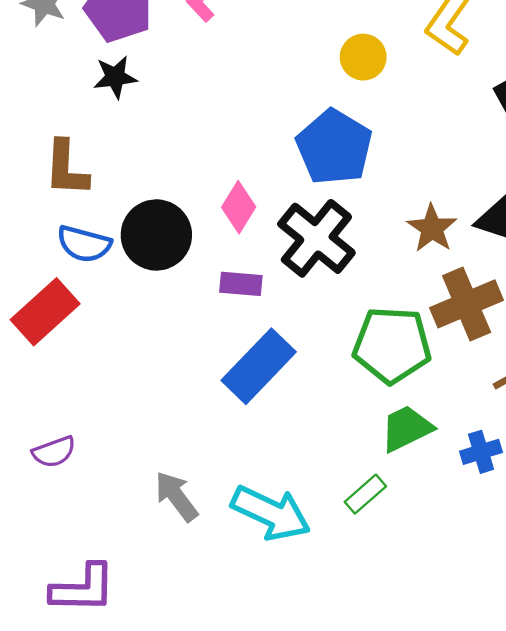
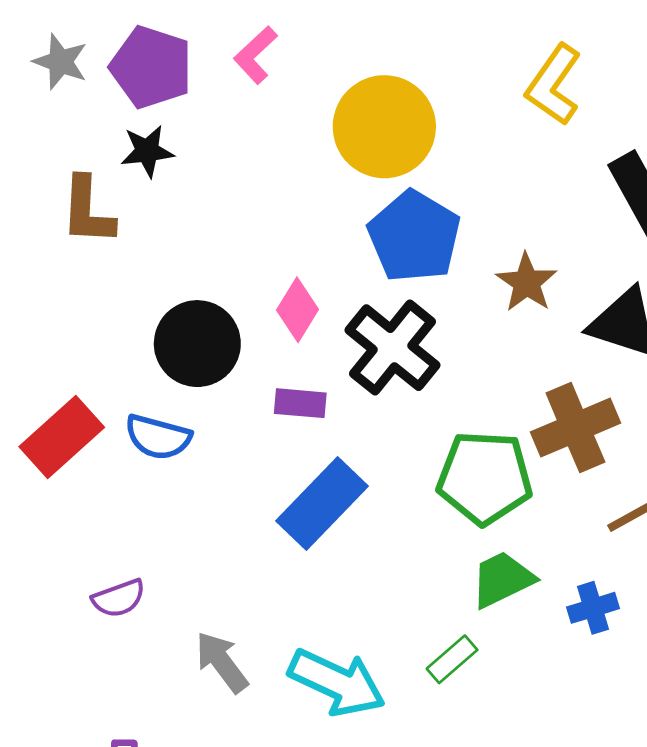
yellow circle: (363, 57) -> (384, 127), moved, size x1.8
brown L-shape: (66, 168) -> (88, 211), moved
brown star: (432, 228) -> (527, 283), moved
blue semicircle: (84, 244) -> (158, 437), moved
purple semicircle: (54, 452) -> (119, 598), moved

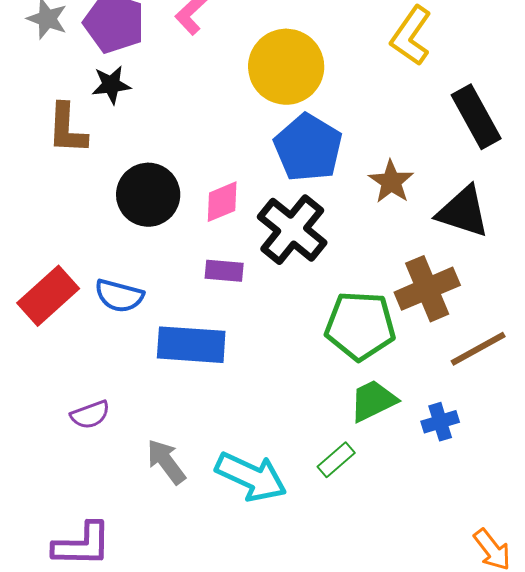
pink diamond: (298, 310) -> (222, 202), turned 36
black circle: (197, 344) -> (148, 195), moved
blue rectangle: (322, 503) -> (191, 345), moved, turned 50

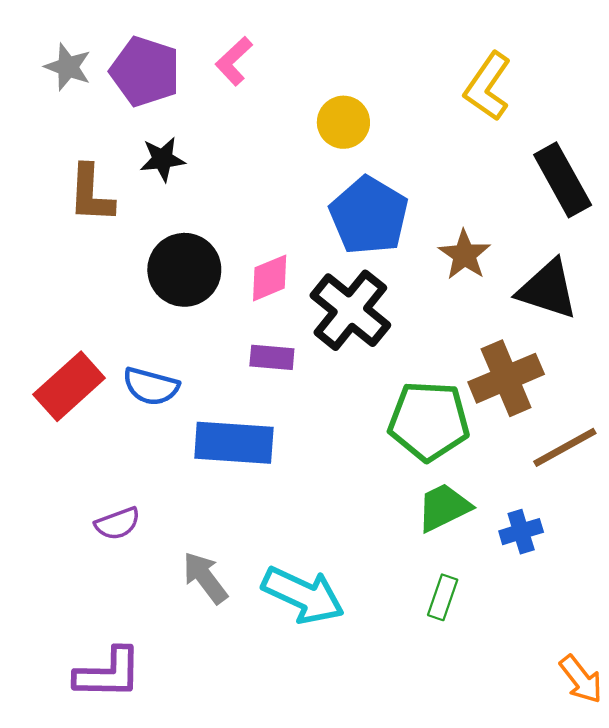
yellow circle: (286, 67) -> (343, 122), size x0.6
black star: (111, 85) -> (162, 159), moved
green rectangle: (336, 460) -> (443, 597), moved, turned -30

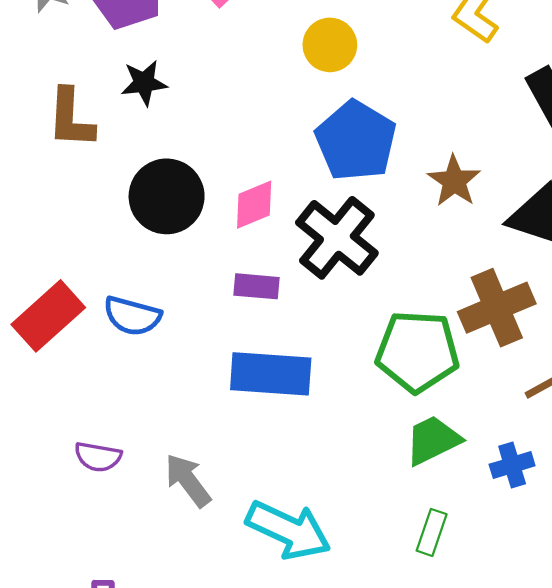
blue rectangle: (234, 443) -> (271, 374), moved
purple semicircle: (117, 524) -> (98, 457), turned 30
gray arrow: (205, 578) -> (188, 480), moved

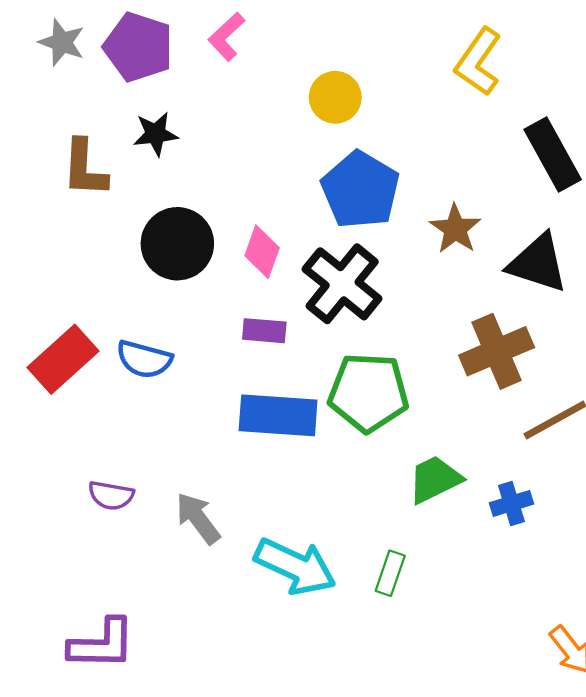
pink diamond: (254, 205) -> (262, 252), turned -48
green pentagon: (417, 351) -> (368, 392), moved
green rectangle: (432, 532) -> (390, 573), moved

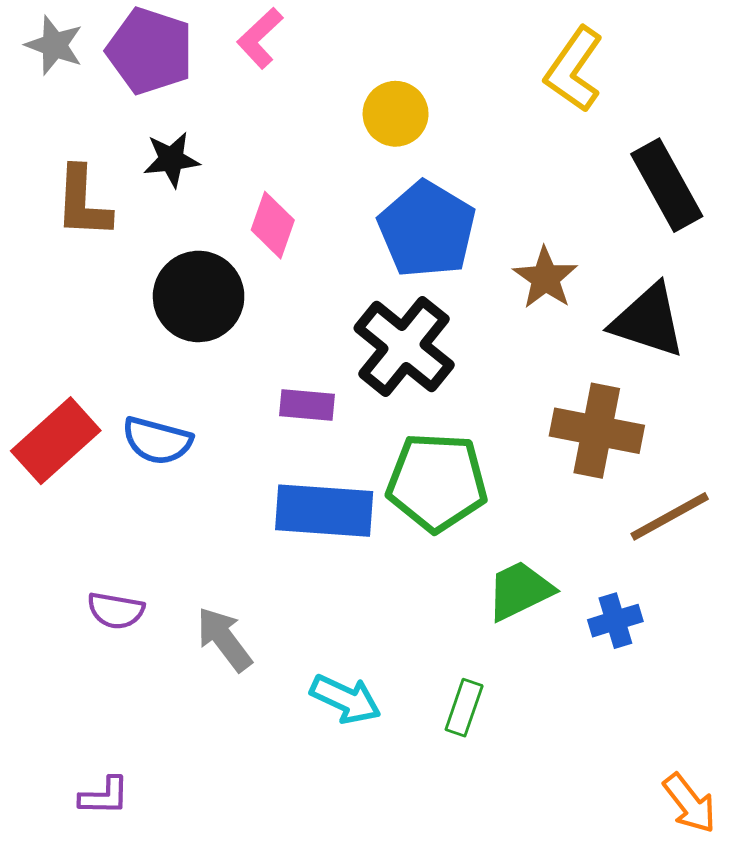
pink diamond: (262, 252) -> (273, 225), moved
brown cross: (497, 351) -> (597, 431), turned 34
cyan arrow: (295, 566) -> (346, 699), size x0.7
purple L-shape: (102, 644) -> (104, 796), size x0.6

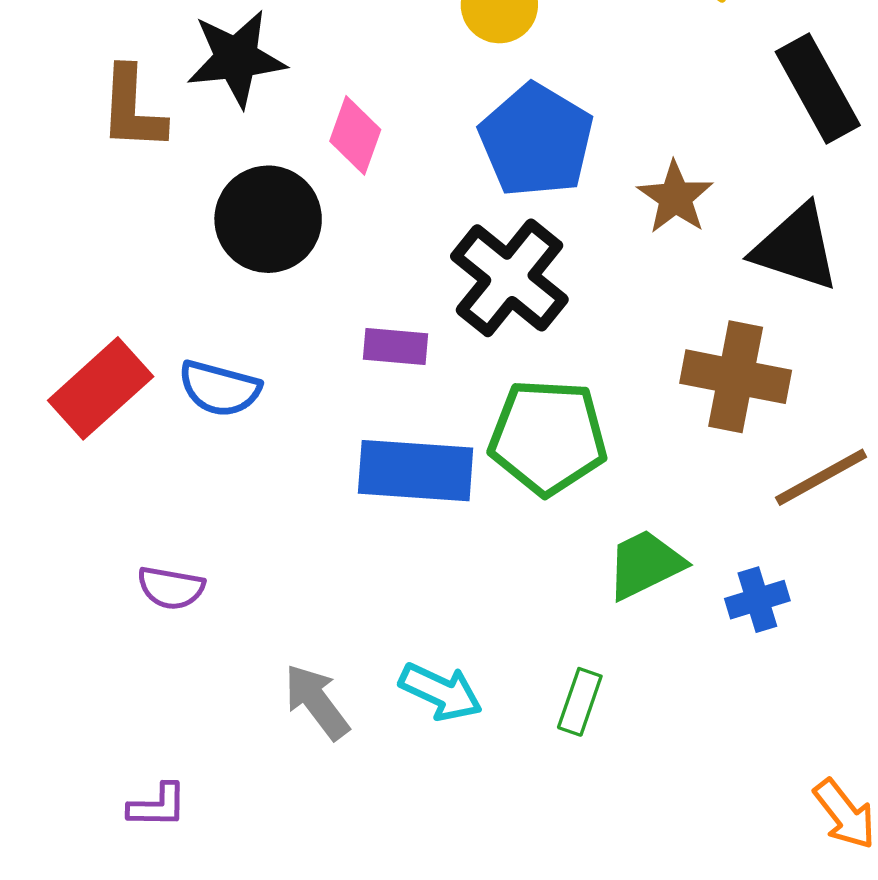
black star: (171, 159) -> (236, 58), size x1.5
gray arrow: (224, 639) -> (317, 702), moved

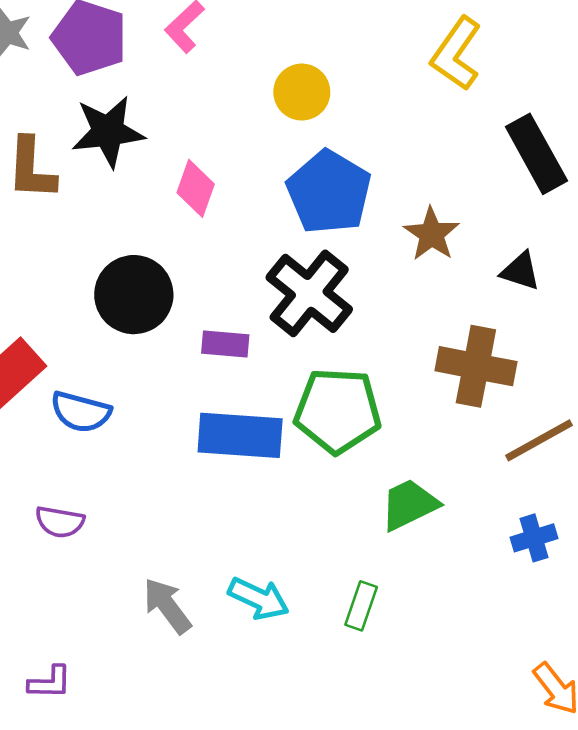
black circle: (268, 219) -> (134, 295), moved
black triangle: (796, 248) -> (520, 271), size x0.6
blue semicircle: (220, 388) -> (81, 412), moved
blue cross: (757, 600) -> (534, 538), moved

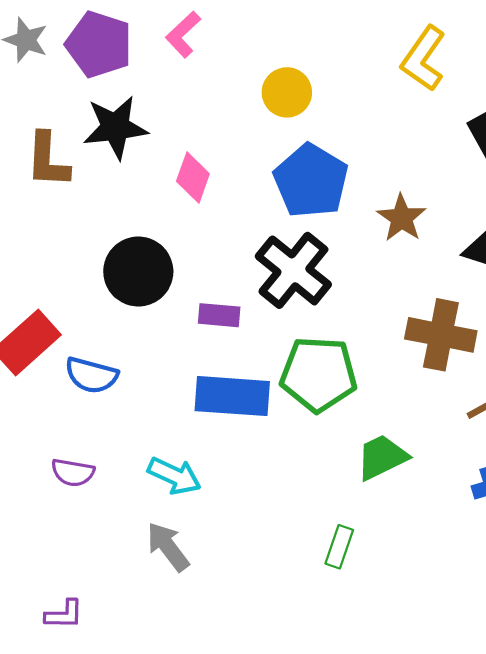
cyan arrow: (259, 598) -> (174, 476), moved

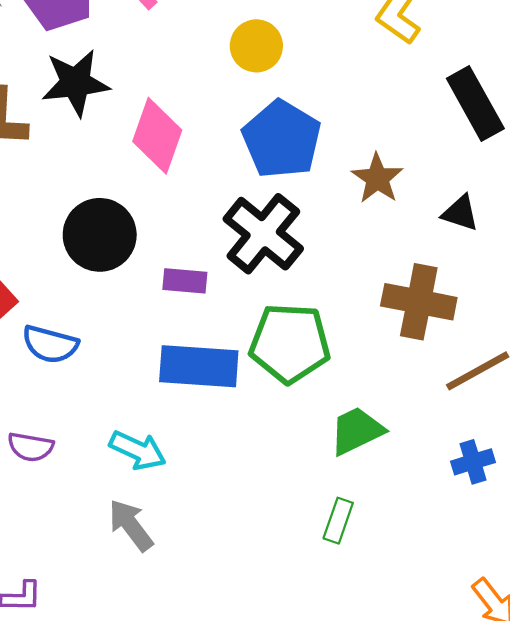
pink diamond: (193, 178) -> (157, 136), size x1.4
green rectangle: (339, 547) -> (338, 521), moved

